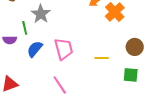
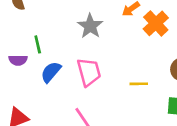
gray star: (41, 14) -> (90, 26), moved

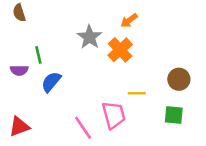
orange cross: (156, 23) -> (120, 50), moved
pink trapezoid: (89, 72) -> (114, 115), moved

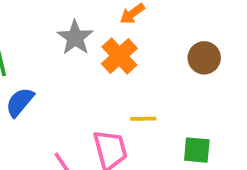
brown circle: (179, 79) -> (204, 58), moved

